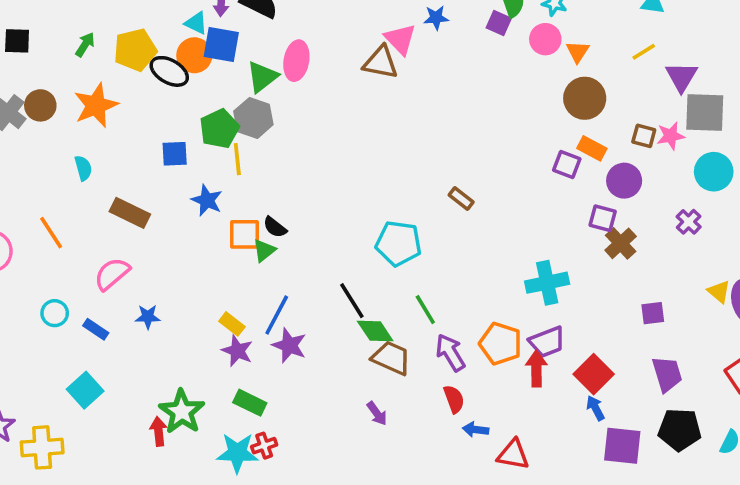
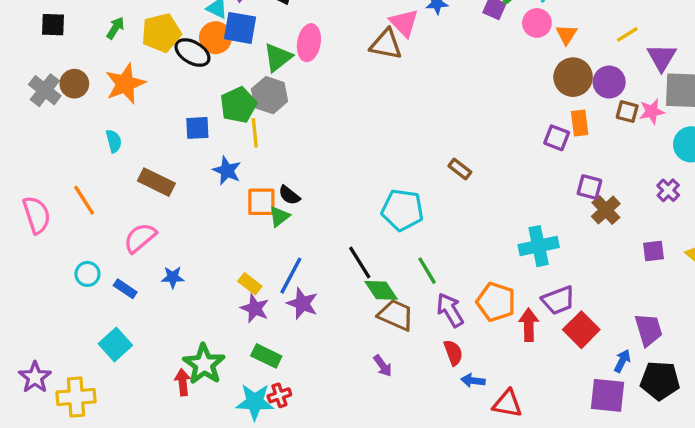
orange rectangle: (592, 148) -> (580, 123), turned 55
purple circle: (624, 181) -> (609, 82), moved
purple square: (653, 313) -> (653, 251), moved
purple trapezoid: (547, 342) -> (558, 300), moved
blue arrow: (595, 408) -> (622, 361), moved, turned 55

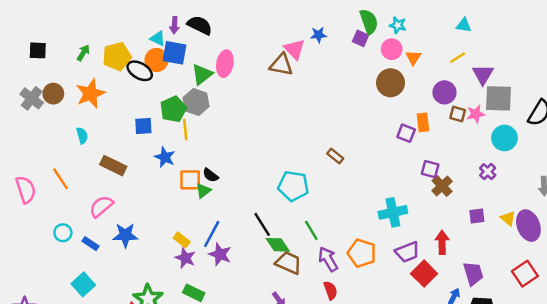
brown circle: (573, 77) -> (390, 83), moved
blue star: (173, 277) -> (125, 235), size x1.5
red arrow: (529, 325) -> (442, 242), moved

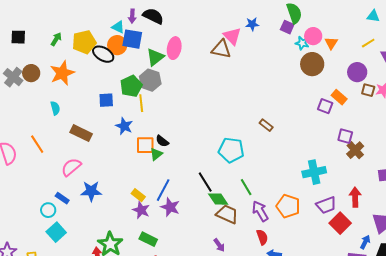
cyan star: (398, 25) -> (302, 43), moved
orange rectangle: (423, 122) -> (339, 97), turned -42
cyan circle: (63, 233) -> (48, 210), moved

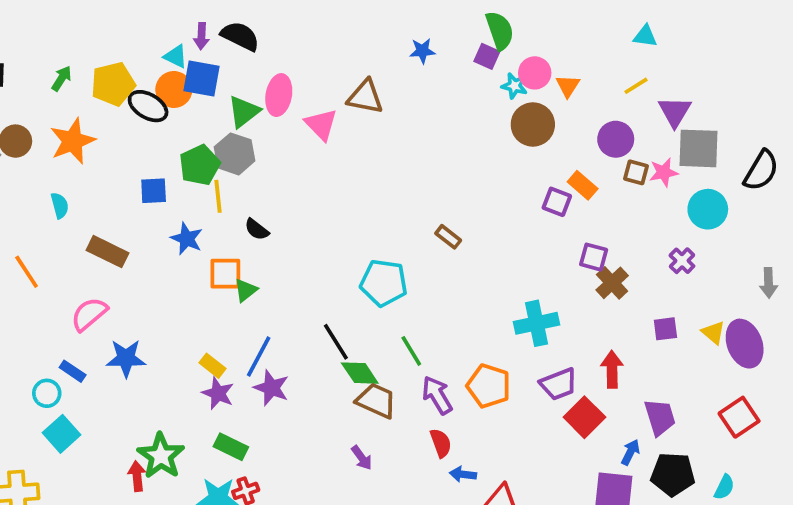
pink triangle: (232, 36) -> (321, 124), moved
black semicircle: (162, 141) -> (257, 229), moved

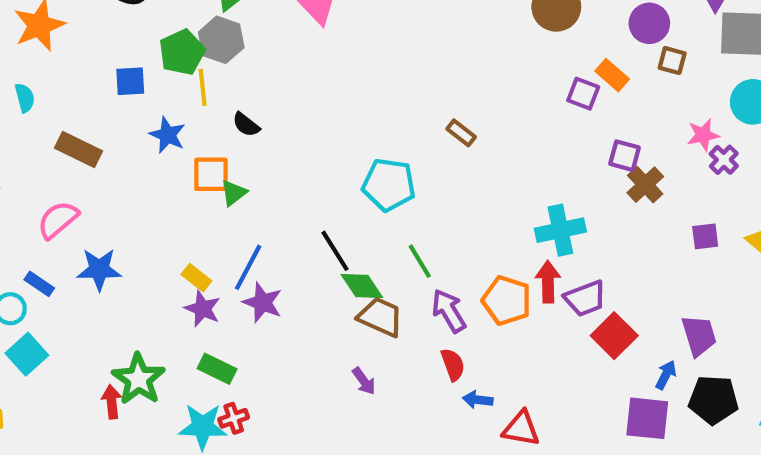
pink star: (664, 172) -> (703, 135), moved
red arrow: (612, 369) -> (548, 282), moved

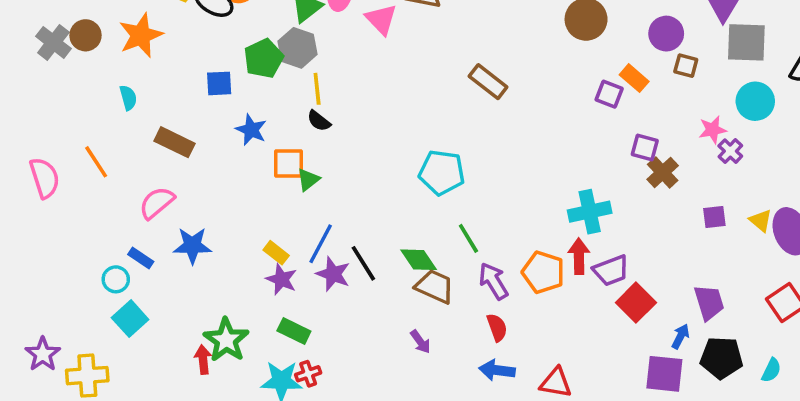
yellow line: (203, 87) -> (317, 89), moved
brown rectangle: (461, 133) -> (488, 82), moved, size x1.5
black line: (335, 251) -> (363, 263), moved
blue arrow: (478, 400) -> (497, 370), moved, size x1.4

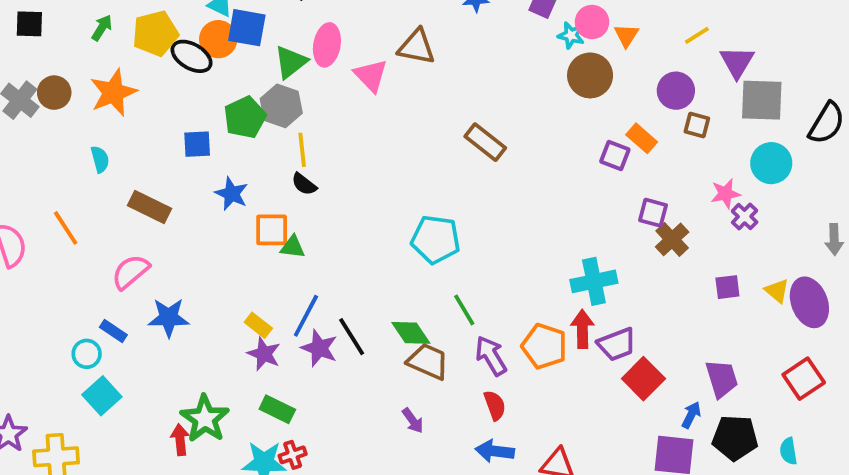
green triangle: (308, 180) -> (293, 247), turned 45
cyan semicircle: (771, 370) -> (788, 451), turned 145

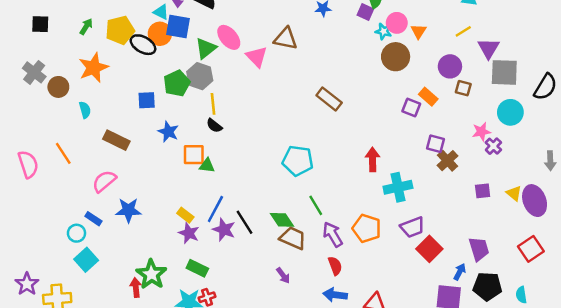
pink ellipse: (327, 45) -> (229, 37), turned -50
brown circle: (54, 93) -> (58, 87), moved
red arrow: (582, 329) -> (373, 159), moved

